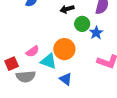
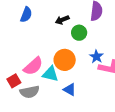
blue star: (96, 33) -> (96, 57), moved
pink semicircle: (32, 51) -> (33, 66), size x1.5

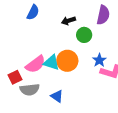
cyan triangle: (50, 74) -> (51, 63), moved
blue triangle: (70, 89) -> (57, 96), moved

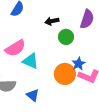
orange circle: (67, 61) -> (65, 74), moved
pink semicircle: (35, 64) -> (15, 48), moved

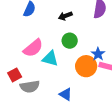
green circle: (66, 37) -> (70, 41), moved
blue triangle: (33, 95) -> (66, 94), moved

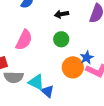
pink semicircle: (33, 48) -> (24, 40), turned -35
cyan triangle: (50, 59) -> (36, 82), moved

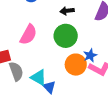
green circle: (61, 39) -> (66, 36), size x1.5
gray semicircle: (14, 77) -> (16, 71), turned -114

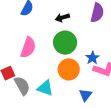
orange circle: (76, 65) -> (69, 69), moved
blue triangle: (49, 87) -> (85, 95), moved, turned 32

